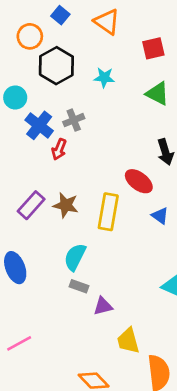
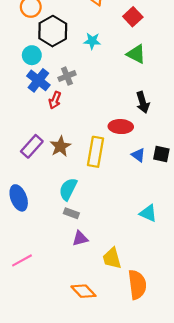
red square: (153, 48) -> (133, 17), turned -30
cyan circle: (15, 97) -> (32, 55), moved
red ellipse: (139, 181) -> (121, 127), turned -35
brown star: (66, 205) -> (60, 146), turned 30
purple triangle: (103, 306) -> (80, 239), moved

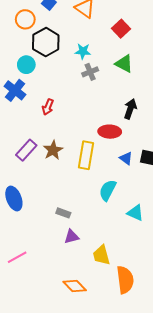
gray cross: (67, 76) -> (90, 72), moved
blue cross: (38, 80) -> (15, 90), moved
black arrow: (143, 102) -> (130, 109), turned -144
cyan semicircle: (68, 189) -> (108, 190), moved

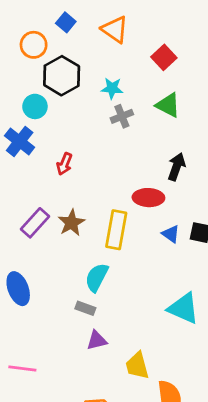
cyan semicircle: (108, 190) -> (97, 277), moved
cyan triangle: (135, 213) -> (183, 308), size x1.4
pink line: (17, 257) -> (22, 368), turned 36

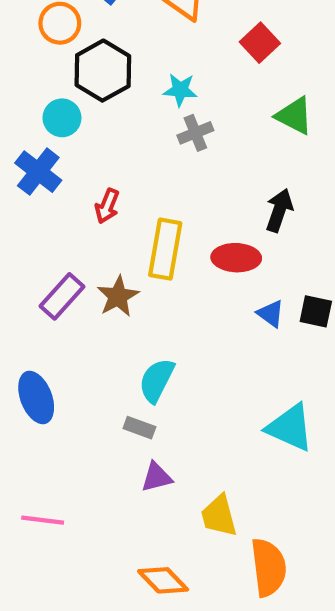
green triangle: (168, 105) -> (294, 116), moved
yellow rectangle: (116, 230) -> (165, 249), moved

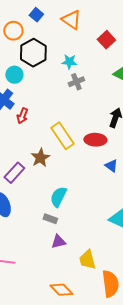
red arrow: (107, 206) -> (22, 116), moved
yellow rectangle: (165, 249) -> (62, 136), turned -44
purple rectangle: (62, 296) -> (14, 173), moved

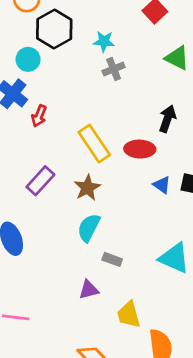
brown star: (40, 158) -> (87, 188), moved
purple rectangle: (14, 173) -> (40, 181), moved
gray rectangle: (50, 219) -> (112, 259), moved

